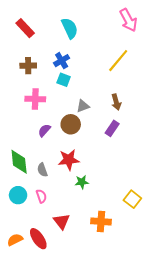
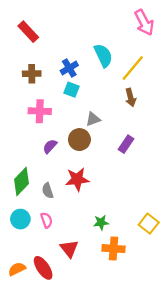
cyan semicircle: (70, 28) -> (103, 55), moved
brown arrow: (116, 102) -> (131, 98), moved
green diamond: (19, 162) -> (22, 182), turned 50
green star: (82, 182) -> (101, 222), moved

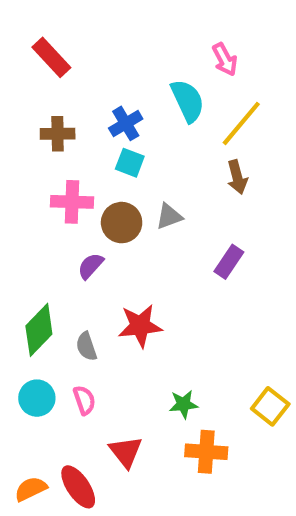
pink arrow: (144, 23) -> (225, 59), moved, size x0.7
brown circle: (79, 140) -> (122, 223), moved

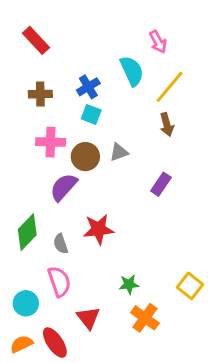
purple semicircle: (91, 266) -> (64, 187), size x1.5
cyan circle: (37, 398) -> (26, 303), moved
pink semicircle: (84, 400) -> (59, 282), size x1.5
orange cross: (206, 452) -> (145, 318), turned 32

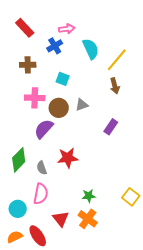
pink arrow: (158, 42) -> (67, 29), moved, turned -70
blue cross: (88, 87) -> (55, 46), moved
pink semicircle: (59, 282) -> (41, 194), turned 30
orange cross: (145, 318) -> (88, 219), moved

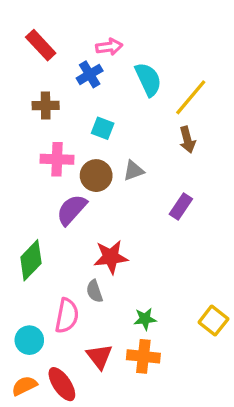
gray semicircle: (42, 168) -> (94, 291), moved
orange cross: (88, 219) -> (143, 356), turned -30

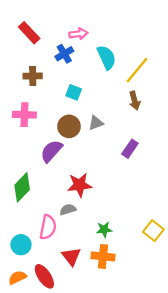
pink cross: (57, 159) -> (24, 115), moved
gray semicircle: (94, 291) -> (68, 210), turned 91

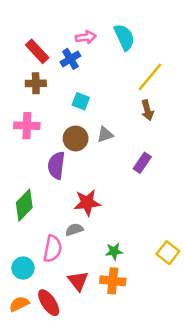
red rectangle: (29, 33) -> (37, 51), moved
cyan semicircle: (106, 57) -> (124, 37), moved
purple semicircle: (51, 151) -> (56, 165), turned -35

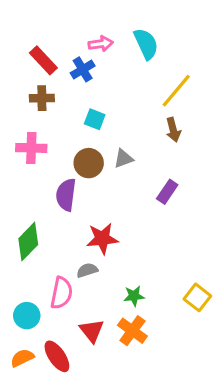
orange cross: (113, 281) -> (132, 331), turned 30

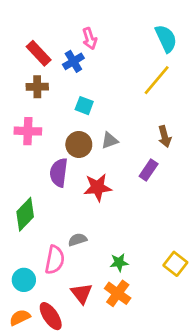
pink arrow: (101, 44) -> (90, 39), turned 80
cyan semicircle: (146, 44) -> (166, 39), moved
brown arrow: (173, 130) -> (165, 136), moved
red star: (102, 239) -> (98, 187), moved

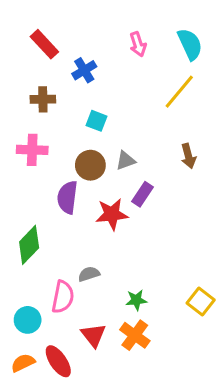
pink arrow: (90, 39) -> (138, 44), moved
red rectangle: (39, 53) -> (44, 44), moved
purple rectangle: (149, 170) -> (142, 194), moved

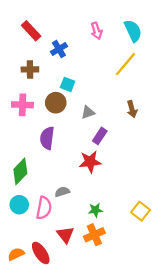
brown circle: (90, 165) -> (56, 103), moved
red star: (112, 214) -> (90, 162), moved
cyan circle: (28, 320) -> (19, 205), moved
orange cross: (135, 335) -> (94, 235), turned 30

